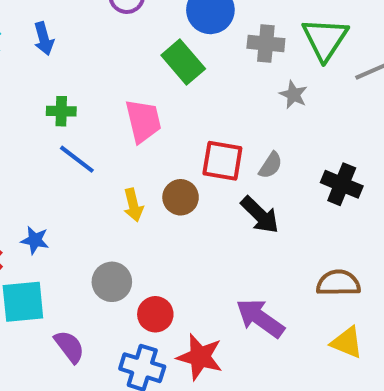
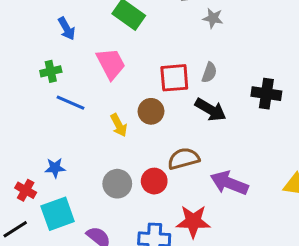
blue arrow: (44, 39) -> (67, 29), moved
black cross: (342, 184) -> (266, 94), moved
brown semicircle: (338, 283) -> (184, 159), moved
red circle: (155, 314) -> (154, 181), moved

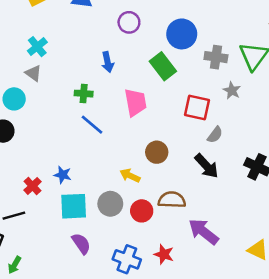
red square: (174, 78) -> (197, 107), moved
yellow arrow: (119, 125) -> (130, 176), moved, turned 126
cyan square: (58, 214) -> (74, 206), moved
red star: (193, 221) -> (164, 254), size x0.7

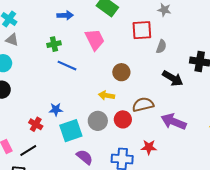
blue arrow: (108, 62) -> (65, 15), turned -63
black arrow: (207, 166) -> (173, 78), moved

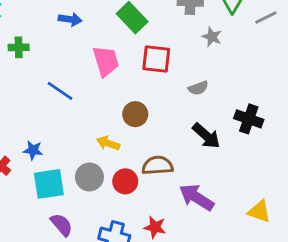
red square: (142, 30) -> (156, 59), moved
green cross: (54, 44) -> (19, 47), moved
gray semicircle: (161, 47) -> (198, 88), turned 40

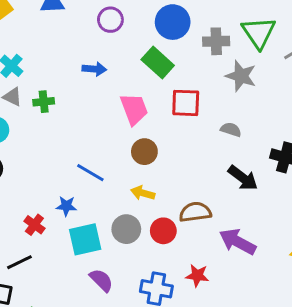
gray star: (212, 37) -> (241, 76), size x1.5
gray semicircle: (198, 88) -> (231, 130), turned -138
blue line: (60, 91) -> (90, 173), moved
brown circle: (135, 114) -> (144, 152), moved

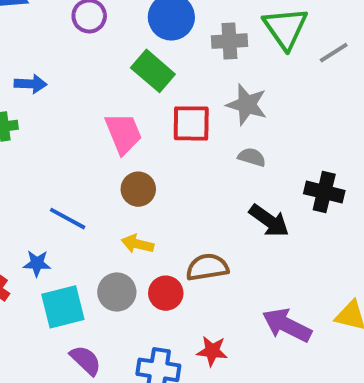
blue arrow: (94, 69) -> (31, 84), moved
gray star: (241, 76) -> (247, 105), moved
purple arrow: (238, 242) -> (287, 325), moved

